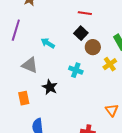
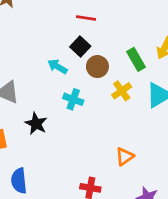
cyan arrow: (48, 43) -> (57, 67), moved
orange triangle: (112, 110) -> (125, 156), turned 32

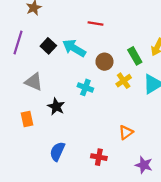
black square: (80, 47) -> (48, 46), moved
cyan arrow: (57, 67) -> (74, 48), moved, size x1.5
blue semicircle: (19, 181) -> (57, 151), moved, turned 30

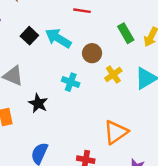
green rectangle: (135, 56) -> (126, 33), moved
orange triangle: (126, 132) -> (116, 132), size x1.5

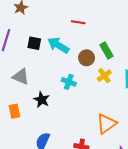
green rectangle: (126, 33) -> (106, 51), moved
black square: (29, 36) -> (34, 43), turned -32

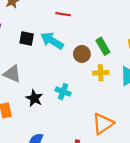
red line: (78, 22) -> (63, 14), moved
yellow cross: (104, 76) -> (101, 73), turned 32
cyan cross: (69, 82) -> (63, 92), moved

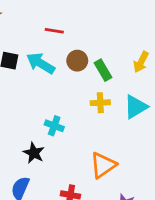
brown circle: (82, 54) -> (77, 61), moved
black star: (34, 98) -> (34, 153), moved

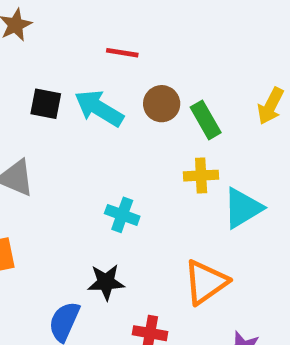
cyan triangle: (136, 107) -> (243, 208), moved
black star: (34, 153) -> (106, 282), moved, turned -30

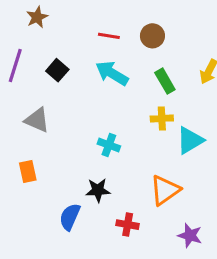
black square: (46, 104) -> (57, 70), turned 30
brown circle: (162, 104) -> (152, 36), moved
cyan arrow: (99, 108) -> (112, 73), moved

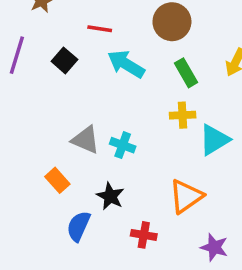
red line: (109, 36) -> (100, 29), moved
brown circle: (152, 36) -> (172, 22), size x1.4
gray triangle: (37, 120) -> (86, 140), moved
orange rectangle: (28, 172) -> (57, 180), moved, turned -30
black star: (98, 190) -> (110, 196), turned 30

